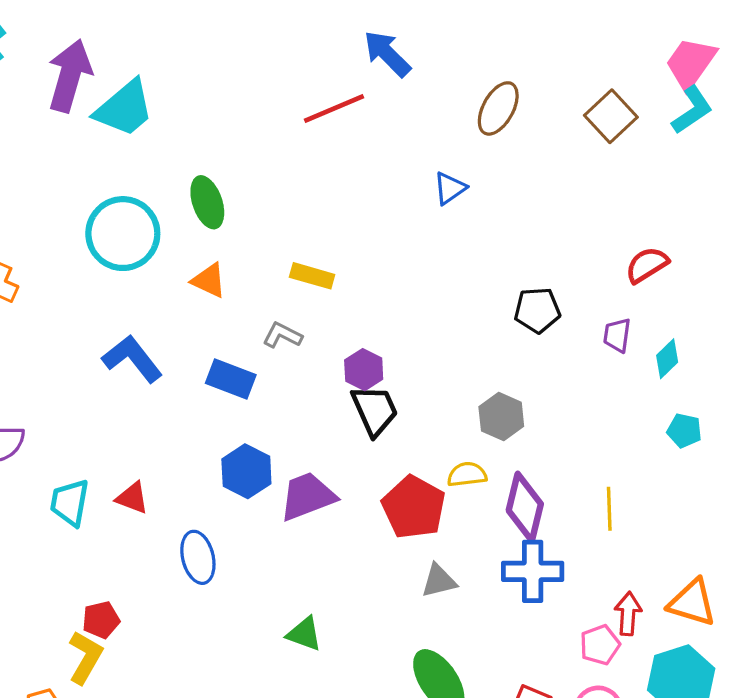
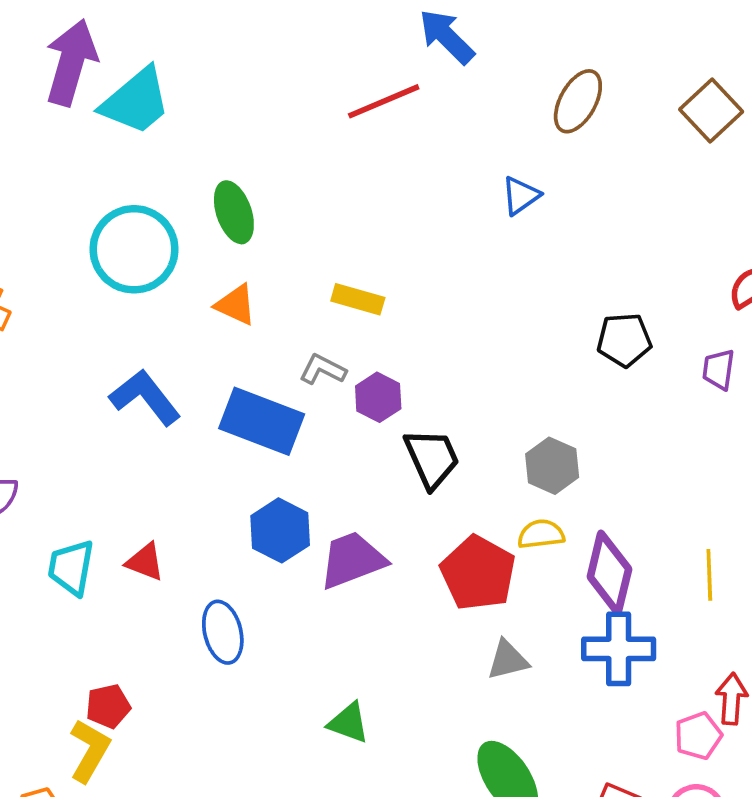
purple hexagon: (364, 370) -> (378, 397), moved
blue rectangle: (231, 379) -> (262, 421), size x1.4
gray hexagon: (501, 417) -> (552, 466), moved

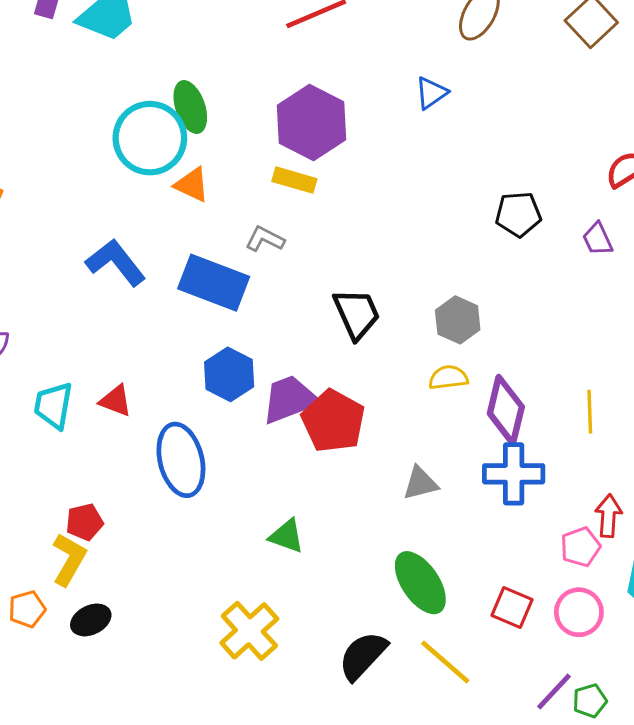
cyan circle: (134, 249) -> (150, 138), moved
purple trapezoid: (719, 370) -> (598, 239), turned -33
purple hexagon: (378, 397) -> (312, 123), moved, size x1.8
red pentagon: (478, 573) -> (333, 421), moved
blue ellipse: (223, 632) -> (181, 460), size x1.4

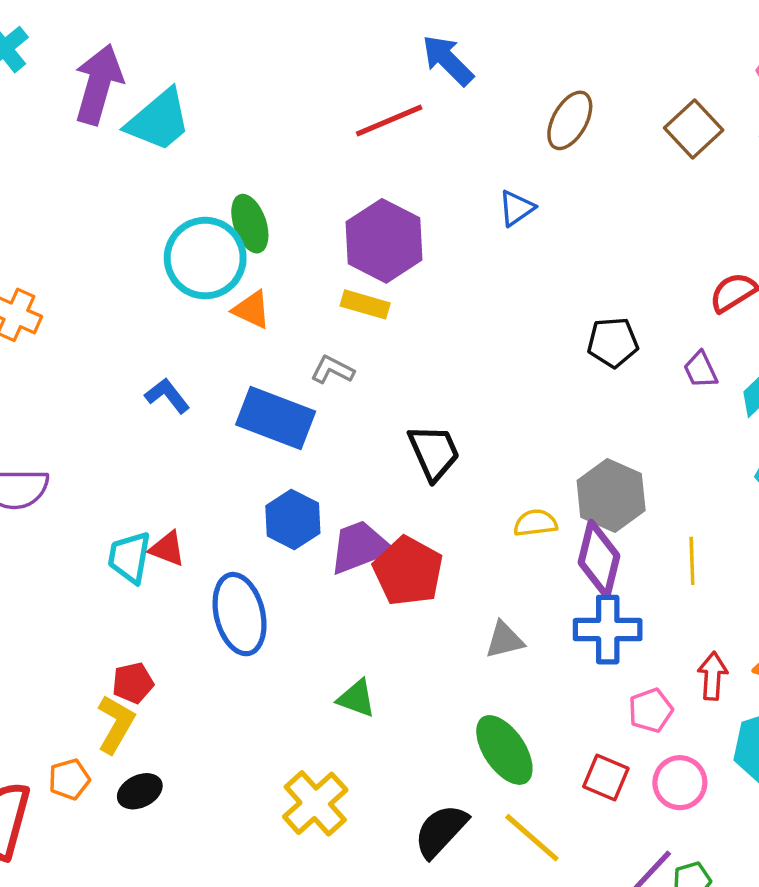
blue L-shape: (116, 262) -> (167, 396), size x0.7
gray hexagon: (458, 320) -> (611, 495), moved, size x1.4
cyan trapezoid: (53, 405) -> (129, 557), moved
pink pentagon: (580, 547) -> (651, 710), moved

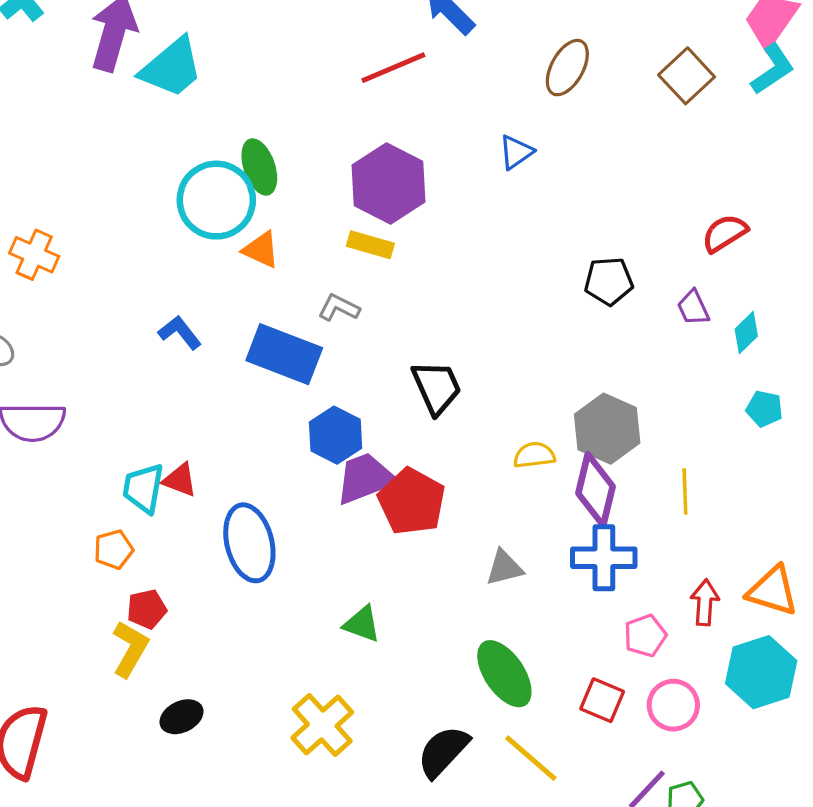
blue hexagon: (293, 519) -> (336, 435), moved
orange pentagon: (69, 779) -> (114, 549), moved
black ellipse: (140, 791) -> (181, 717), moved

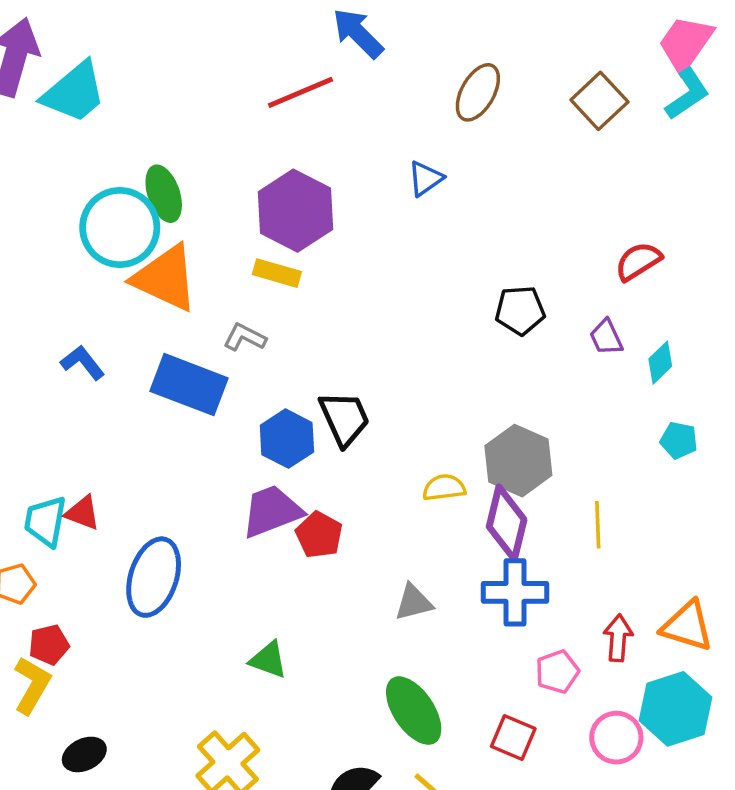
orange triangle: (261, 250) -> (165, 278), size x1.8
blue hexagon: (336, 435) -> (287, 439), moved
red pentagon: (412, 501) -> (319, 535), size x0.7
blue ellipse: (249, 543) -> (154, 577), turned 32
pink circle: (673, 705) -> (616, 738), moved

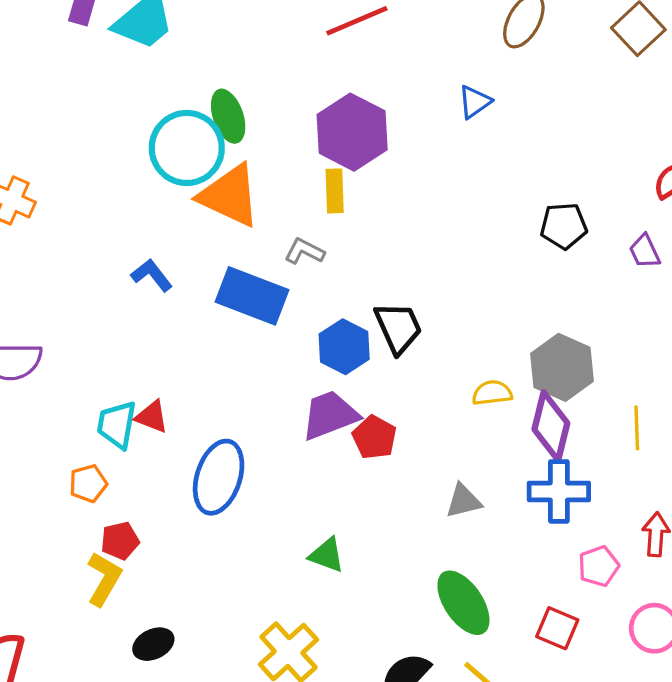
yellow rectangle: (277, 273) -> (335, 191), turned 72

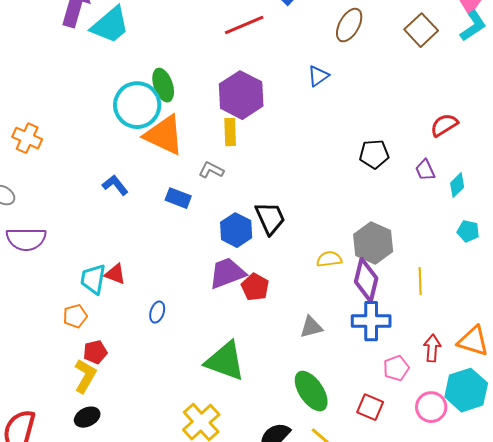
blue rectangle: (252, 296) -> (178, 198), size x0.6
blue ellipse: (219, 477) -> (157, 312), size x0.5
green triangle: (327, 555) -> (225, 361), size x1.8
black ellipse: (153, 644) -> (87, 417), moved

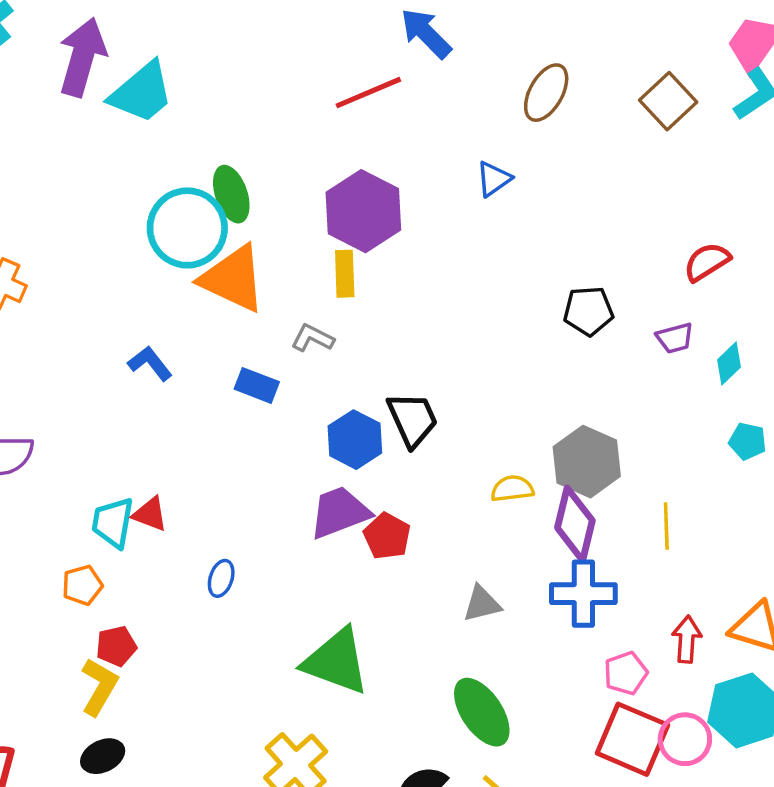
purple trapezoid: (425, 170) -> (675, 338), turned -80
red square: (370, 407) -> (632, 739), moved, size x1.6

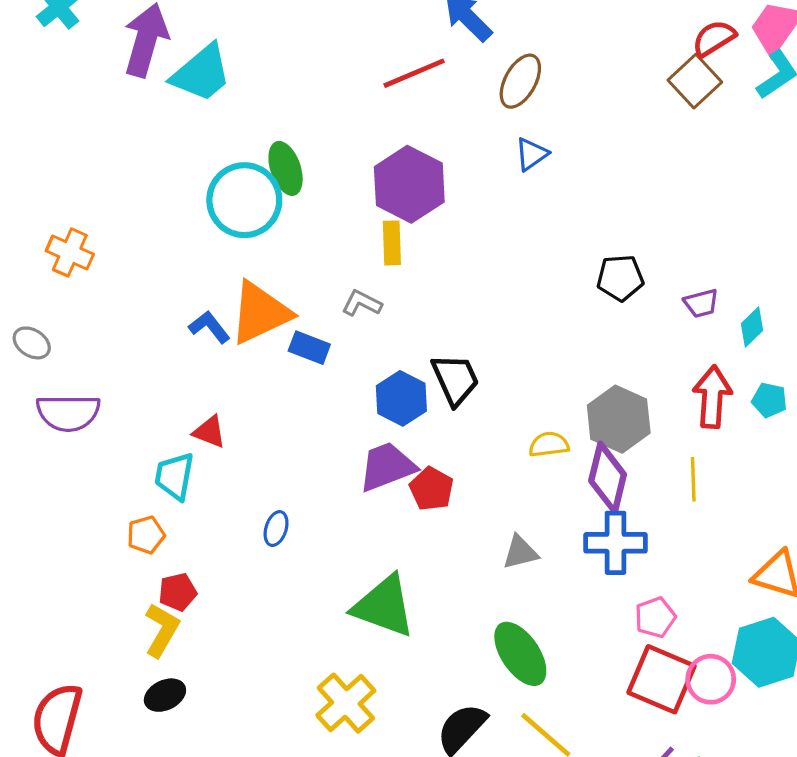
brown ellipse: (546, 93) -> (520, 81), moved
red semicircle: (707, 262) -> (714, 38), moved
orange triangle: (233, 279) -> (260, 313), moved, turned -50
red triangle: (150, 514) -> (209, 432), moved
red arrow: (687, 639) -> (712, 397), moved, size x1.4

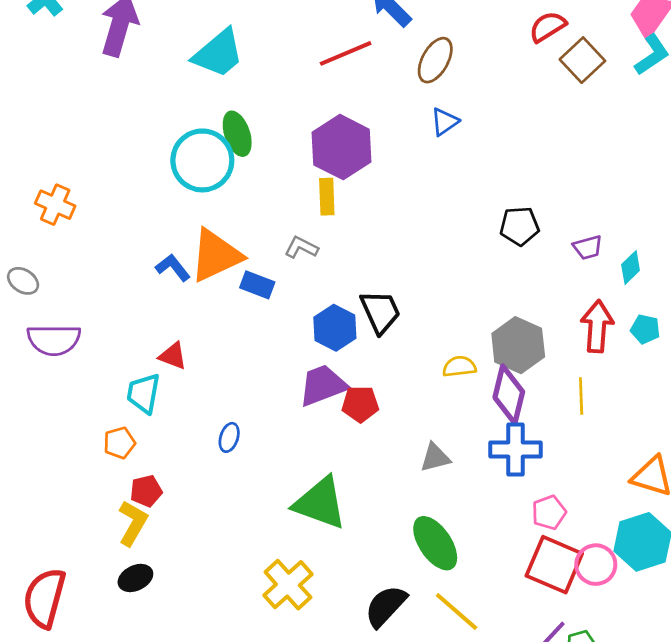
red semicircle: (714, 38) -> (548, 27), moved
cyan trapezoid: (201, 73) -> (218, 53), moved
red pentagon: (431, 489) -> (360, 404), turned -30

